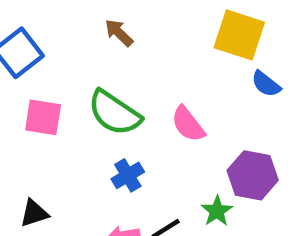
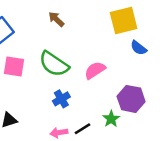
yellow square: (239, 35) -> (124, 20), turned -32
pink semicircle: (188, 124) -> (95, 70), turned 95

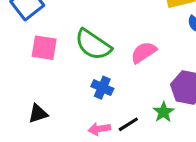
blue cross: (61, 99) -> (102, 88), turned -35

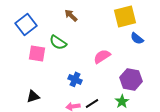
green semicircle: (93, 45) -> (58, 42), moved, size x0.7
green star: (164, 112) -> (122, 101), moved

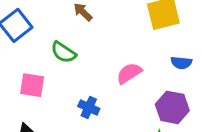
blue semicircle: (137, 38) -> (181, 63), moved, turned -32
pink square: (37, 53) -> (32, 85), moved

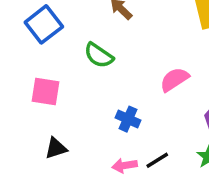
pink square: (32, 85) -> (45, 92), moved

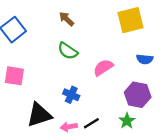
green semicircle: (99, 55) -> (68, 51), moved
black triangle: (56, 148) -> (39, 115), moved, size x1.6

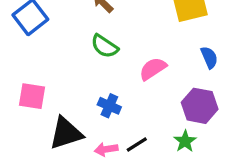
blue semicircle: (145, 59) -> (209, 57), turned -119
pink square: (14, 76) -> (32, 96), moved

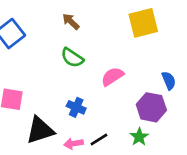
blue semicircle: (209, 57) -> (169, 80), moved

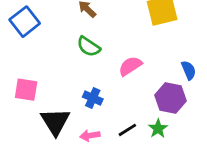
black triangle: (40, 130) -> (55, 122), turned -44
black line: (99, 140) -> (127, 130), moved

